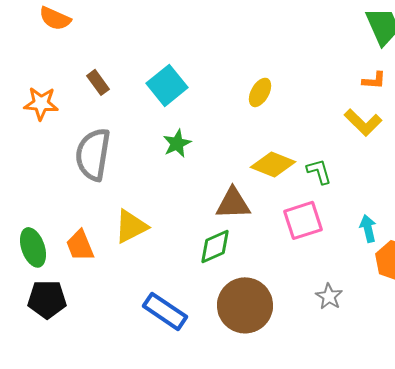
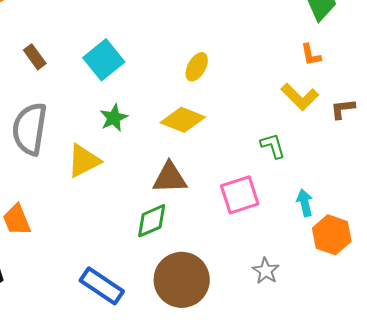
orange L-shape: (374, 80) -> (311, 55), turned 75
yellow diamond: (273, 164) -> (183, 120), moved
green L-shape: (319, 171) -> (273, 146), moved
yellow triangle: (131, 226) -> (84, 161), moved

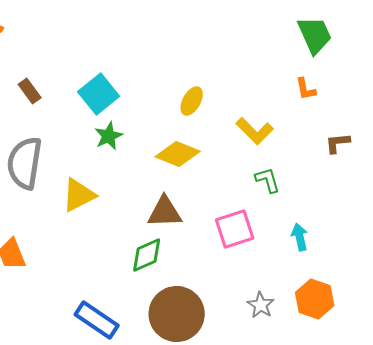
yellow L-shape: (300, 97) -> (255, 131), moved
green star: (114, 118) -> (109, 136), moved
orange hexagon: (332, 235) -> (315, 299), moved

